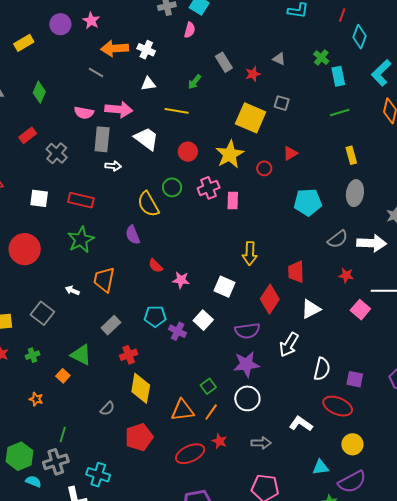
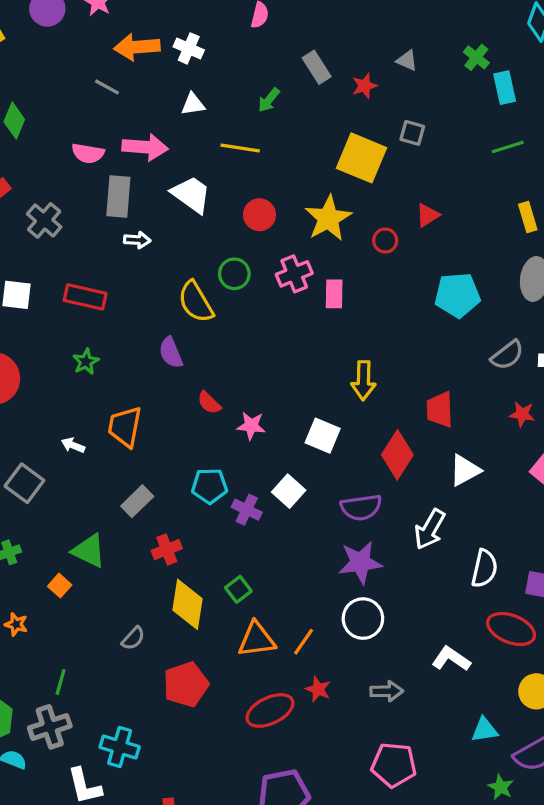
green star: (81, 240) -> (86, 362), size x0.6
green square: (208, 386) -> (238, 589), moved

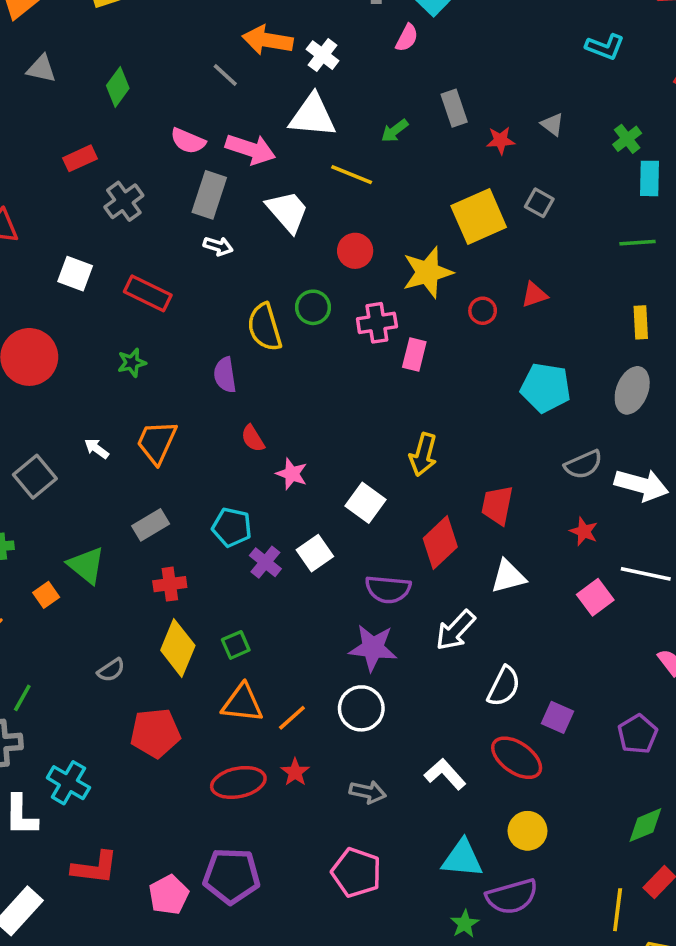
white triangle: (193, 104) -> (313, 116), size x1.8
yellow square: (362, 158) -> (479, 216), turned 30
cyan triangle: (485, 730) -> (462, 859), size x1.4

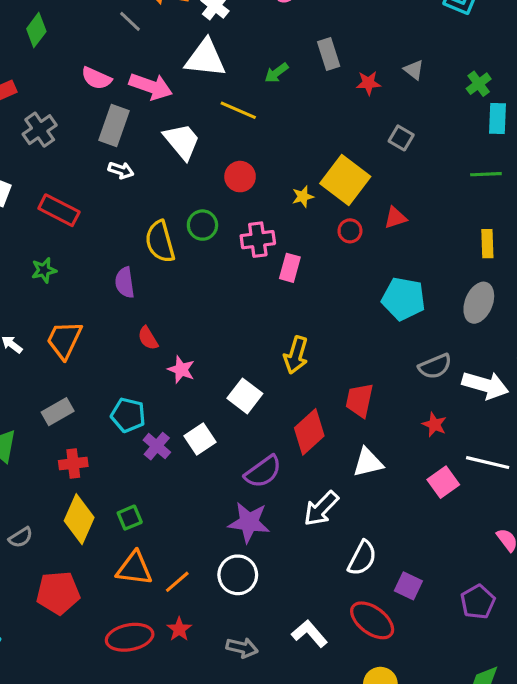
yellow square: (479, 216) -> (345, 180), moved, turned -30
yellow star: (428, 272) -> (303, 197), size x0.5
purple semicircle: (388, 589) -> (263, 472), turned -42

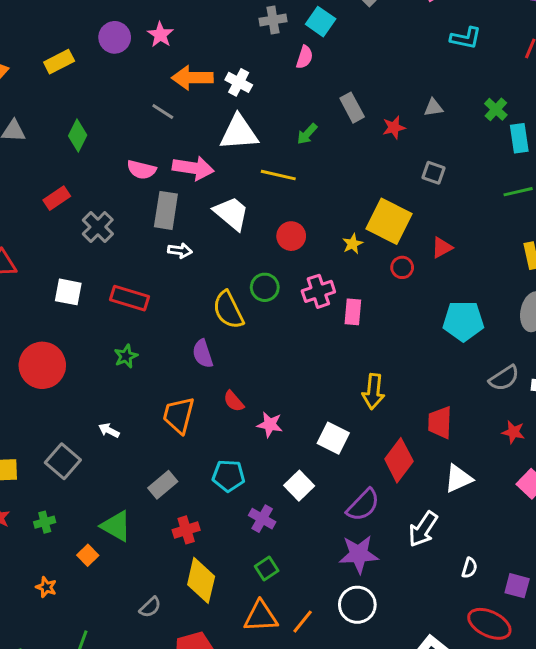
gray triangle: (414, 70) -> (434, 108), turned -36
orange trapezoid: (64, 340) -> (179, 415), moved
purple cross: (157, 446) -> (262, 519), moved
green square: (130, 518) -> (267, 569), moved
white semicircle: (362, 558) -> (469, 568), size x0.6

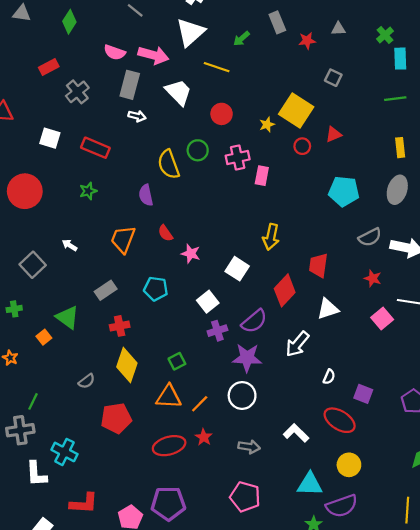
white triangle: (239, 133) -> (190, 32), turned -44
purple cross: (262, 519) -> (217, 331), moved, turned 36

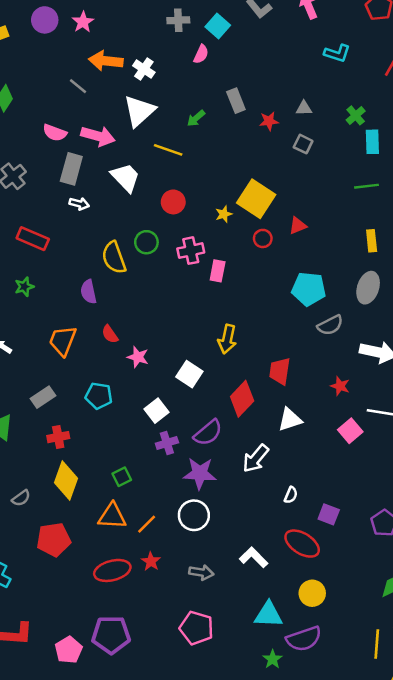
gray square: (333, 78) -> (303, 144), moved
gray semicircle: (370, 237) -> (330, 325), moved

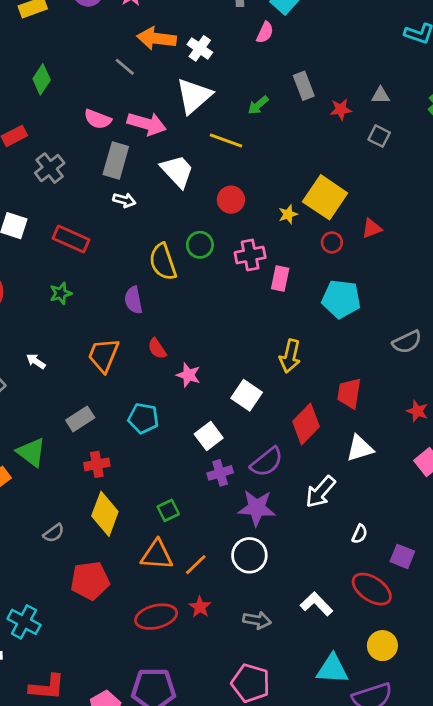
cyan pentagon: (309, 289) -> (341, 299), moved

